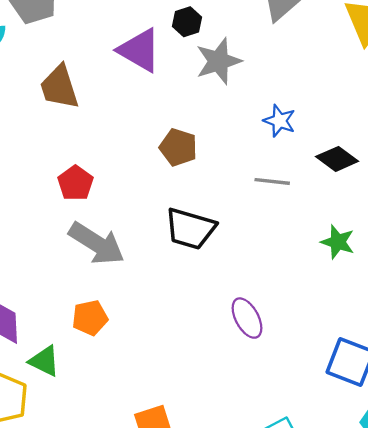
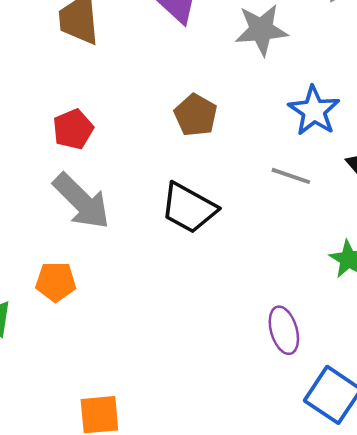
blue star: (279, 121) -> (314, 111), size x1.4
purple ellipse: (247, 318) -> (284, 330), moved

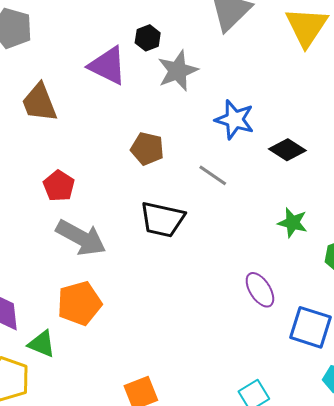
gray line: (291, 176) -> (213, 175), moved, turned 32
orange pentagon: (56, 282) -> (79, 303), size x1.4

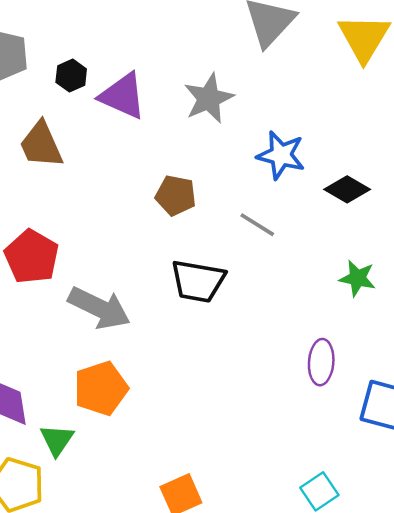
black hexagon: (148, 38) -> (71, 76), moved
red pentagon: (59, 186) -> (32, 257), moved, size x1.4
purple ellipse: (260, 290) -> (321, 362), turned 39
green triangle: (42, 344) -> (57, 440), turned 44

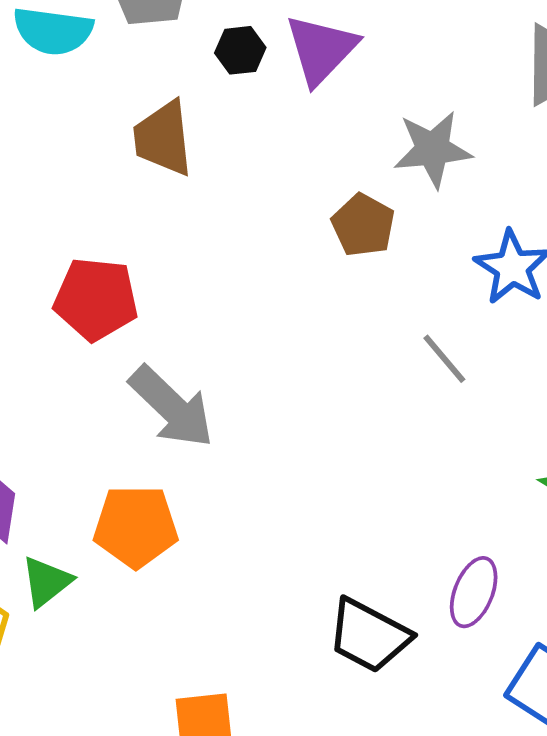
purple triangle: (123, 96) -> (321, 49), moved, turned 32
brown pentagon: (176, 195) -> (363, 225), moved
red pentagon: (32, 257) -> (96, 299), turned 30
black trapezoid: (198, 281) -> (369, 636), moved

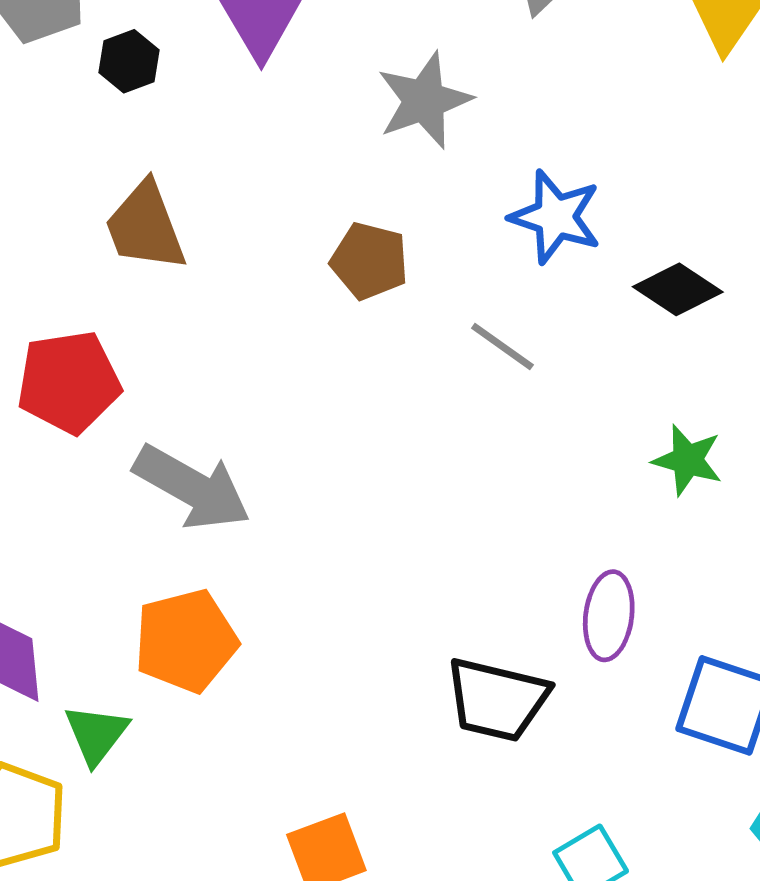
black hexagon: (240, 50) -> (129, 61), moved
brown trapezoid: (163, 138) -> (145, 226), moved
brown pentagon: (363, 225) -> (369, 261), moved

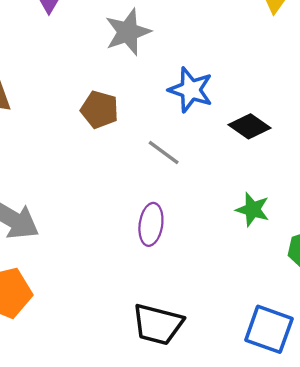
purple ellipse: (609, 616) -> (151, 224), moved

